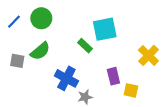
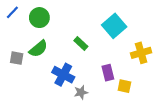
blue line: (14, 22) -> (12, 12), moved
cyan square: (105, 29) -> (114, 26), moved, turned -30
yellow cross: (148, 55) -> (141, 53), turned 30

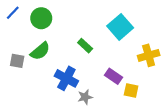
purple rectangle: (108, 73) -> (114, 76), turned -42

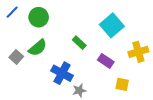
gray square: (17, 61) -> (16, 57), turned 32
purple rectangle: (114, 76) -> (106, 61), moved

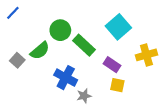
green circle: (39, 17) -> (60, 30), moved
green rectangle: (79, 43) -> (84, 45), size x1.5
yellow square: (122, 84) -> (117, 85), moved

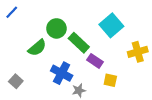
gray square: (17, 60) -> (16, 81), moved
purple rectangle: (112, 65) -> (95, 61), moved

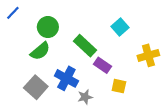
cyan square: (111, 25) -> (120, 27), size x0.7
green circle: (56, 28) -> (48, 27), moved
gray square: (16, 81) -> (36, 87), moved, size x1.5

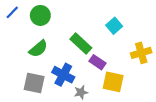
green circle: (48, 27) -> (40, 15), moved
yellow square: (119, 86) -> (113, 82), size x1.5
gray square: (36, 87) -> (34, 83), turned -30

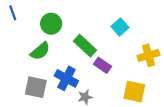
blue line: (12, 12) -> (13, 13), turned -64
green circle: (40, 15) -> (51, 24), moved
yellow square: (113, 82) -> (134, 92), moved

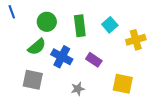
green rectangle: (85, 46) -> (80, 26), moved, turned 40
yellow cross: (149, 55) -> (136, 40), moved
blue cross: (66, 78) -> (62, 57), moved

